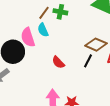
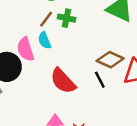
black line: (88, 61) -> (100, 80), turned -56
red semicircle: (58, 62) -> (63, 81), size x1.6

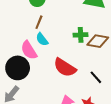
green cross: (67, 18) -> (81, 35), moved
black line: (100, 80) -> (96, 77), moved

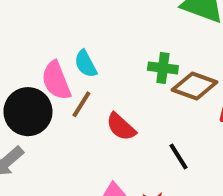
brown line: (39, 22) -> (81, 104), moved
red semicircle: (65, 68) -> (121, 127), size x0.7

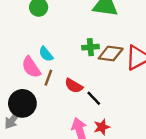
black circle: (28, 112) -> (22, 103), moved
black line: (179, 156) -> (94, 98), moved

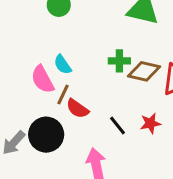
red semicircle: (74, 86) -> (77, 109), moved
black circle: (22, 103) -> (46, 135), moved
red star: (102, 127) -> (150, 123), moved

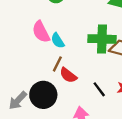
green cross: (119, 61) -> (102, 39), size x1.6
pink semicircle: (43, 79) -> (41, 32), moved

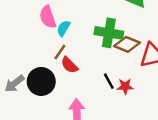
cyan semicircle: (58, 41) -> (63, 28), turned 56
black line: (99, 89) -> (109, 81), moved

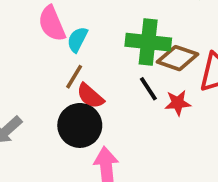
black circle: (41, 81) -> (80, 125), moved
black line: (109, 81) -> (148, 89), moved
red star: (125, 86) -> (178, 103), moved

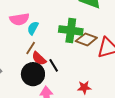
pink semicircle: (52, 24) -> (19, 19), turned -78
black line: (148, 89) -> (54, 65), moved
red star: (178, 103) -> (84, 87), moved

